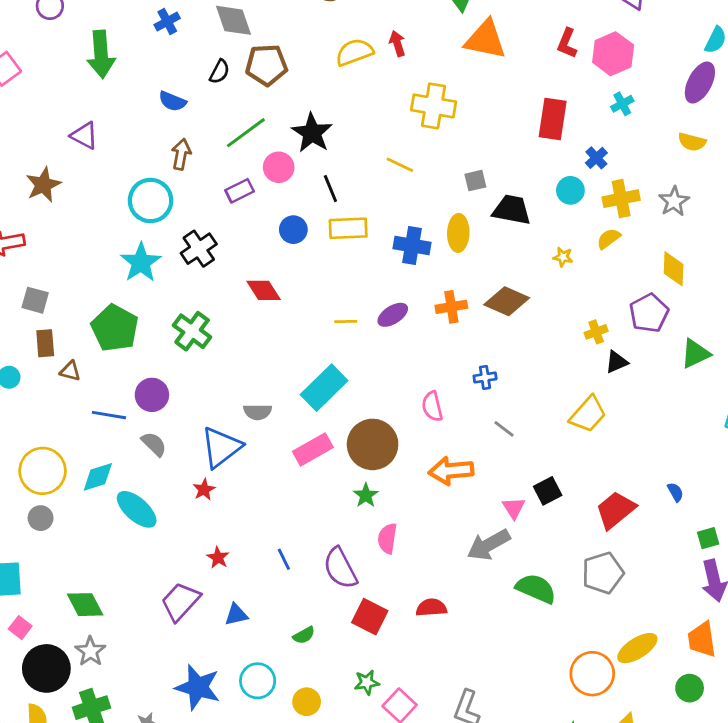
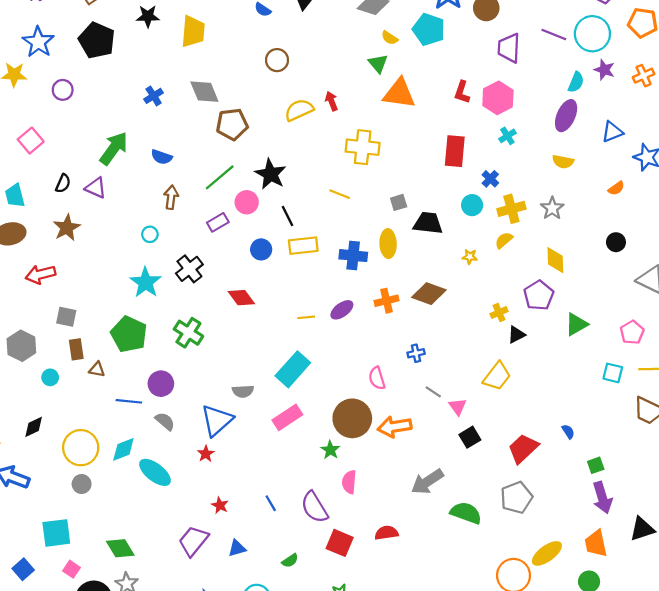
green arrow: (101, 54) -> (114, 148), moved, turned -136
black semicircle: (219, 72) -> (63, 183), moved
cyan circle: (151, 201) -> (150, 234), size x0.5
brown circle: (373, 444) -> (352, 418), moved
pink triangle: (514, 508) -> (458, 407), moved

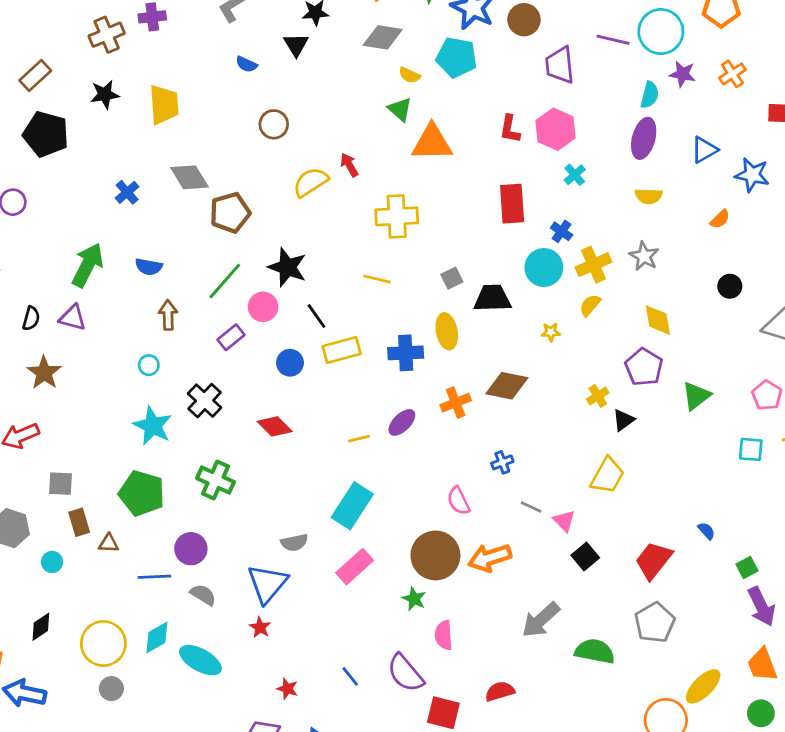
cyan circle: (472, 205) -> (544, 268), size x1.4

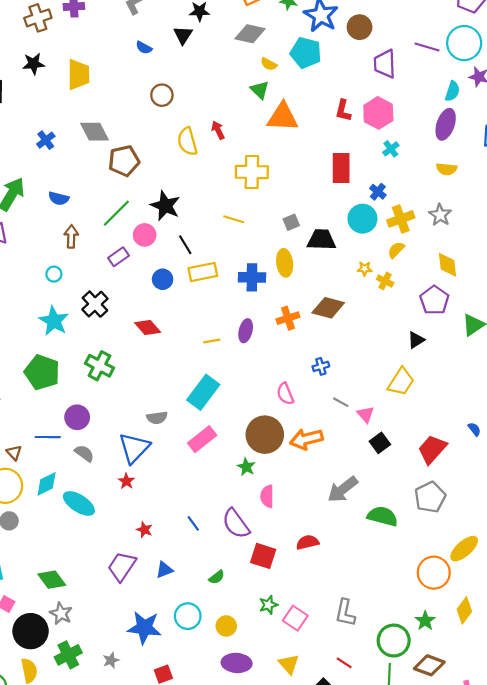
yellow semicircle: (311, 182) -> (187, 141), turned -76
yellow cross: (598, 396) -> (385, 281), moved, turned -35
purple ellipse: (402, 422) -> (246, 331), turned -35
brown triangle: (109, 543) -> (14, 453), moved, turned 42

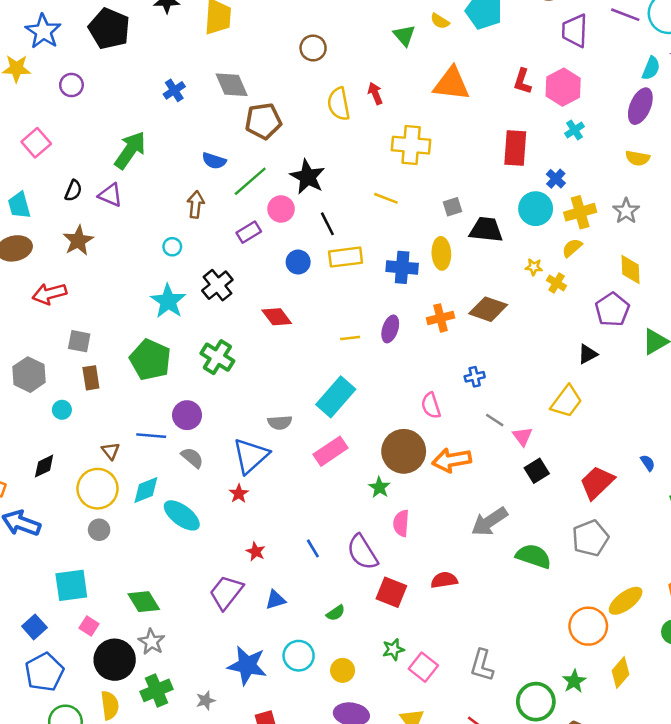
green triangle: (260, 90) -> (404, 35), moved
blue semicircle: (59, 198) -> (214, 161), moved

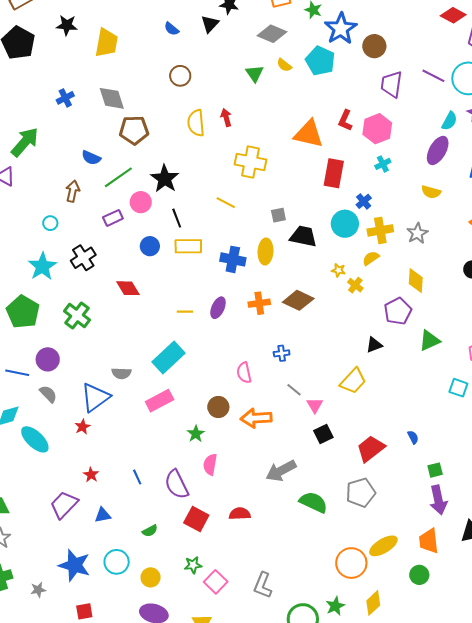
orange triangle: (452, 84) -> (309, 134), moved
brown circle: (404, 451) -> (218, 407), size x0.6

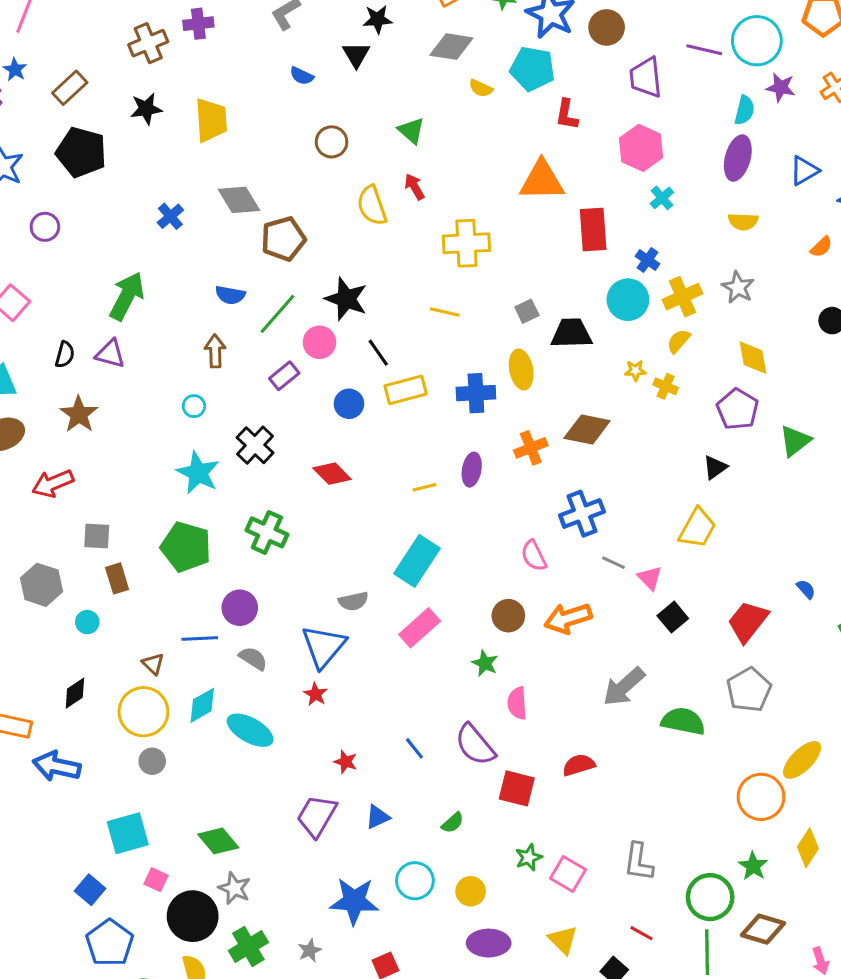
green triangle: (255, 74) -> (411, 131), moved
red L-shape: (345, 120) -> (567, 115), moved
blue cross: (282, 353) -> (582, 514), size x1.8

